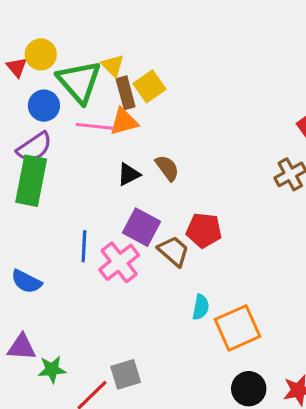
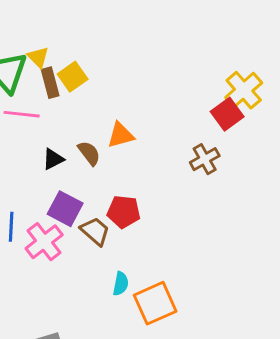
orange triangle: (124, 122) -> (121, 135), moved

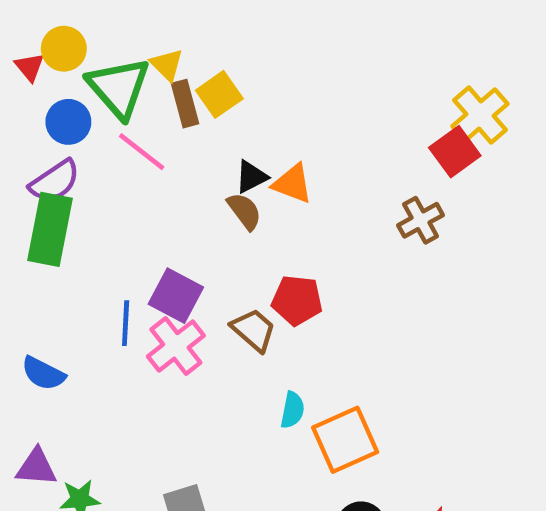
pink line: (22, 114) -> (142, 152), turned 32
orange triangle: (121, 135) -> (292, 184), turned 36
black triangle: (53, 159) -> (251, 177), moved
purple square: (65, 209) -> (176, 296), moved

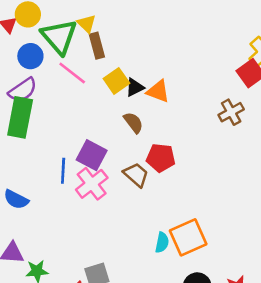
yellow square: (219, 94) -> (116, 81), moved
brown semicircle: (244, 211) -> (133, 123), moved
cyan semicircle: (292, 410) -> (162, 242), moved

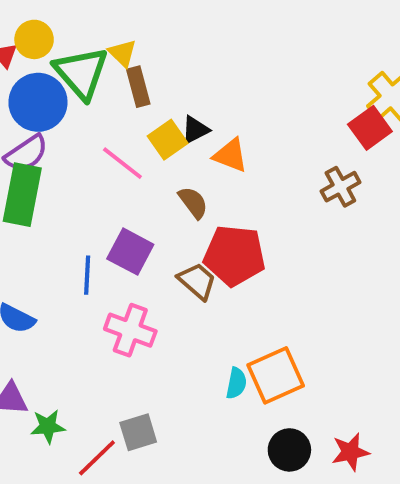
blue circle: (30, 56) -> (38, 102), size x1.5
pink line: (72, 73) -> (122, 163), moved
black triangle: (135, 87) -> (195, 130), moved
red pentagon: (161, 158) -> (234, 255), size x1.4
pink cross: (92, 184) -> (130, 330), moved, turned -32

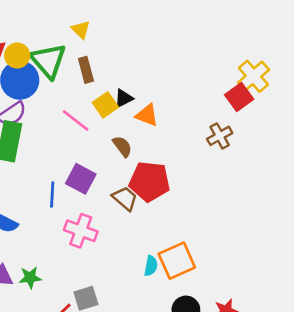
yellow circle: (34, 39) -> (17, 56), moved
yellow triangle: (122, 53) -> (81, 30), moved
green star: (48, 426) -> (30, 277), moved

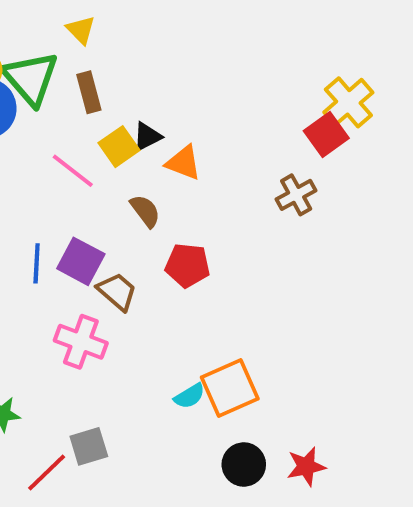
red pentagon: (150, 181) -> (187, 265), size x0.7
blue line: (52, 194) -> (37, 263), moved
brown trapezoid: (125, 198) -> (117, 291), moved
cyan semicircle: (151, 266) -> (189, 396), turned 48

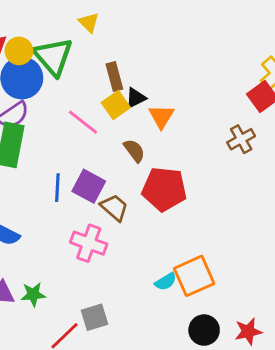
brown rectangle: (89, 92) -> (114, 77), moved
orange triangle: (183, 163) -> (161, 116), turned 40
red pentagon: (187, 265) -> (164, 189), size x1.4

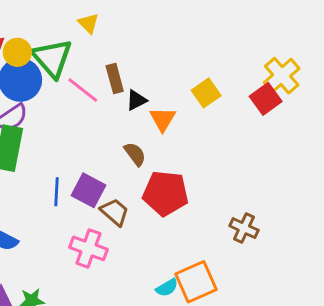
yellow square: (116, 105) -> (206, 93), moved
pink line: (83, 122) -> (83, 90), moved
brown cross: (241, 139) -> (244, 228), moved, turned -36

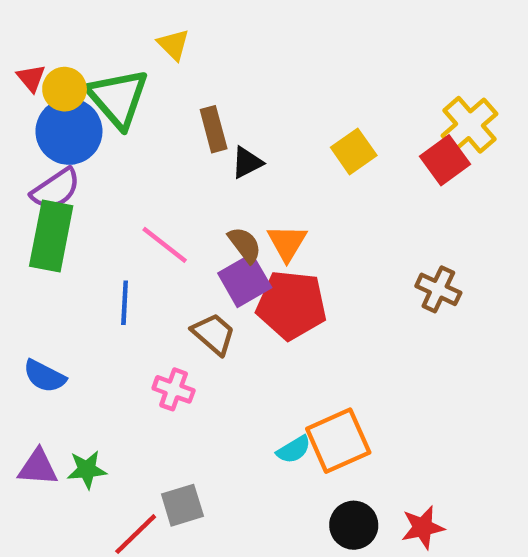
pink line: (83, 90) -> (165, 245), moved
orange triangle: (163, 119) -> (287, 243), moved
purple square: (88, 190) -> (245, 280), moved, turned 32
brown cross: (244, 228) -> (438, 289), moved
pink cross: (88, 248) -> (174, 389), size x0.7

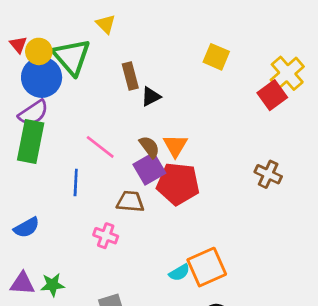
yellow square: (354, 151) -> (216, 57), moved, turned -32
brown trapezoid: (214, 334) -> (130, 202), turned -36
blue semicircle: (45, 376) -> (27, 227), turned -56

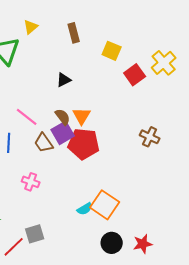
yellow triangle: (106, 24) -> (31, 27), turned 35
brown rectangle: (130, 76) -> (74, 33), moved
red square: (272, 95) -> (135, 75), moved
brown trapezoid: (130, 202) -> (44, 143), moved, turned -130
orange square: (207, 267) -> (105, 205), turned -32

